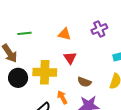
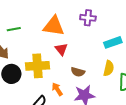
purple cross: (99, 29) -> (88, 18), turned 35
orange triangle: (65, 34) -> (54, 26), size x1.6

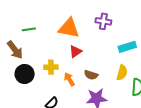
red triangle: (61, 49) -> (75, 51), turned 32
yellow cross: (38, 66) -> (51, 67), size x0.6
orange arrow: (57, 89) -> (69, 79), moved

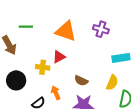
red triangle: (75, 51) -> (59, 57), moved
black circle: (25, 74) -> (16, 80), moved
orange arrow: (69, 79) -> (56, 93), moved

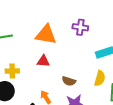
red triangle: (59, 57) -> (43, 61), turned 40
yellow cross: (43, 67) -> (12, 71), moved

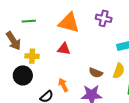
brown semicircle: (69, 81) -> (96, 73), moved

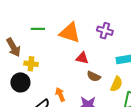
green line: (29, 21) -> (38, 29), moved
red triangle: (64, 49) -> (82, 58), moved
brown semicircle: (96, 73) -> (94, 76), moved

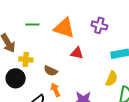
brown semicircle: (94, 76) -> (51, 71), moved

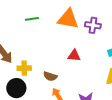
green line: (32, 25) -> (32, 19), moved
orange triangle: (64, 28) -> (68, 19), moved

